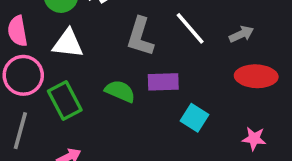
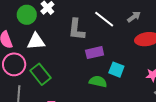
green semicircle: (120, 91) -> (98, 81), moved

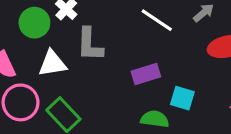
gray L-shape: (76, 29) -> (90, 44), moved

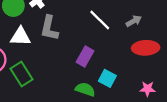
purple rectangle: (146, 74) -> (85, 56), turned -54

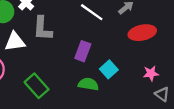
green rectangle: (21, 74) -> (37, 86), moved
cyan square: (107, 78) -> (109, 69), turned 30

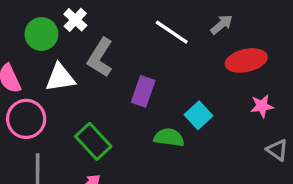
gray L-shape: (42, 29) -> (100, 58), turned 30
purple rectangle: (83, 51) -> (143, 91), moved
pink star: (151, 73) -> (262, 106), moved

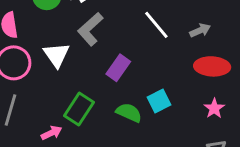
white triangle: (60, 78) -> (57, 55), moved, turned 48
pink star: (262, 106) -> (214, 108), turned 30
green rectangle: (93, 141) -> (79, 109), moved, turned 60

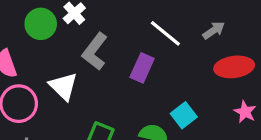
purple rectangle: (118, 68) -> (142, 68), moved

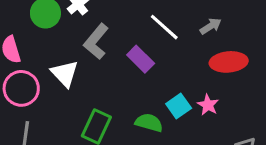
purple rectangle: (142, 68) -> (141, 59), turned -72
pink star: (245, 112) -> (208, 105), moved

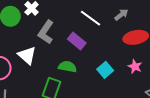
pink star: (208, 105) -> (135, 66), moved
green semicircle: (149, 123) -> (67, 67), moved

